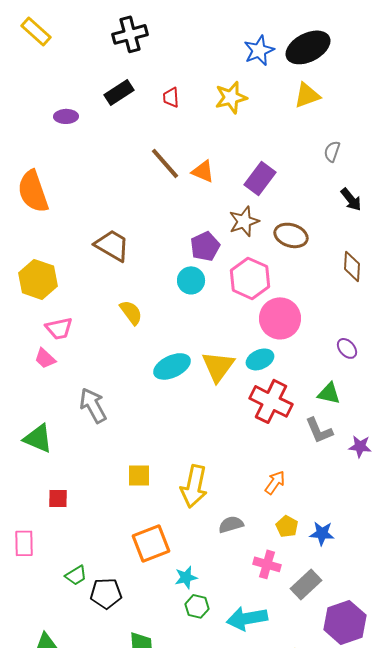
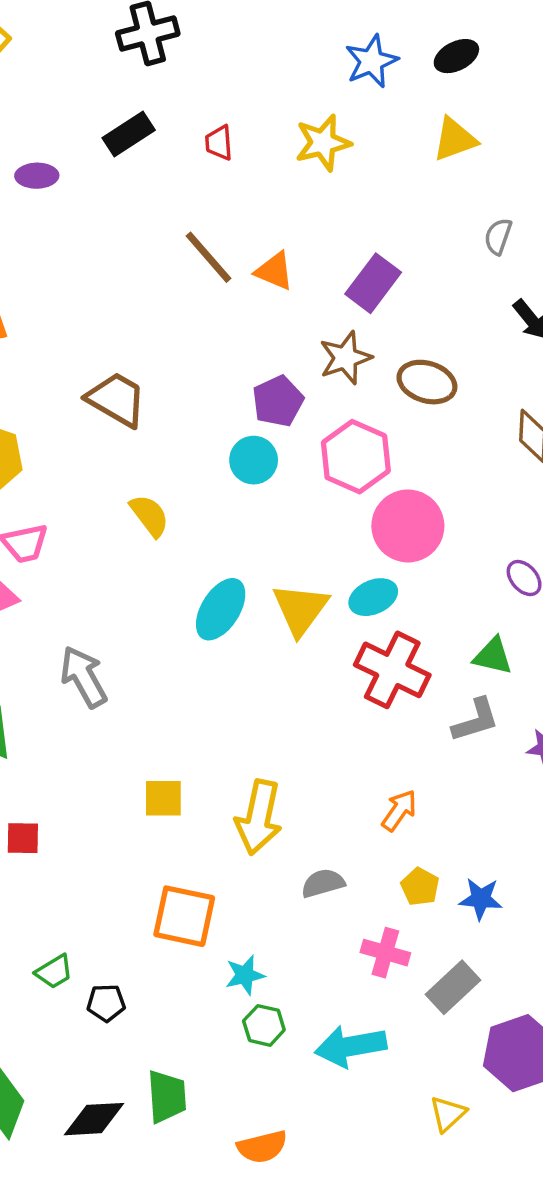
black ellipse: (308, 47) -> (456, 56), size x0.6
cyan ellipse: (172, 366) -> (221, 609), turned -33
gray L-shape: (319, 430) -> (476, 720), turned -84
orange square: (151, 543) -> (184, 916), turned 33
black pentagon: (106, 593) -> (106, 1003), size x0.7

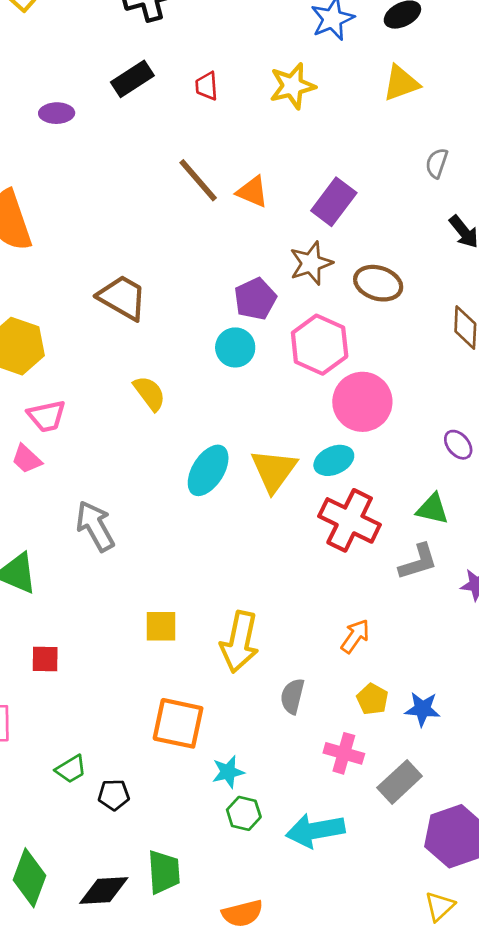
gray semicircle: (323, 883) -> (292, 696), turned -60
yellow triangle: (448, 1114) -> (440, 906), moved

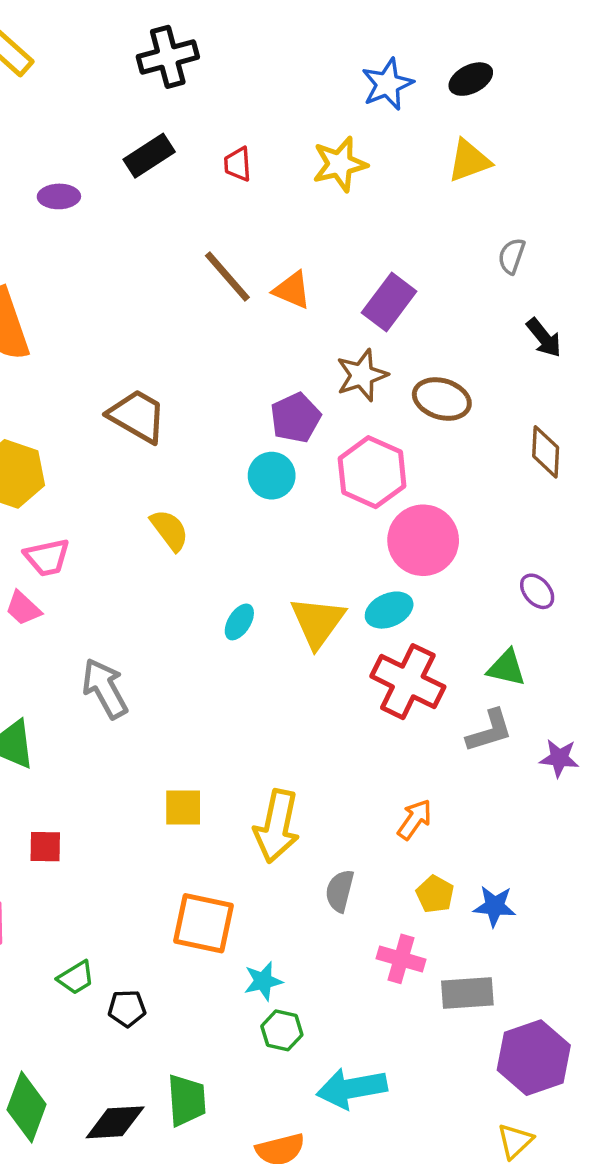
cyan ellipse: (208, 470) -> (239, 622), size x0.6
gray rectangle: (400, 782) -> (467, 993), turned 39
cyan arrow: (315, 831) -> (352, 1088), moved

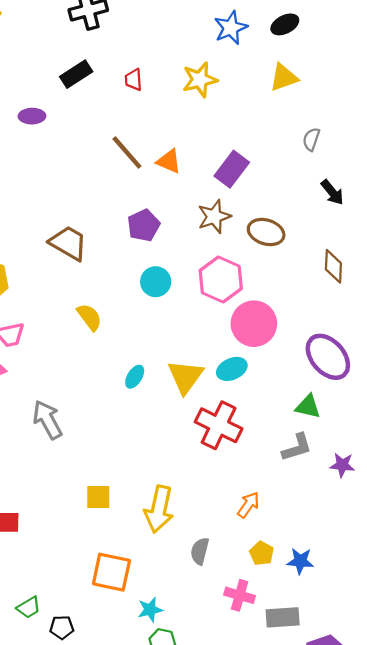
purple ellipse: (59, 196) -> (32, 116), moved
purple pentagon: (295, 418) -> (143, 225), moved
purple ellipse: (537, 591) -> (328, 357), size x2.0
red cross: (408, 682) -> (219, 425), moved

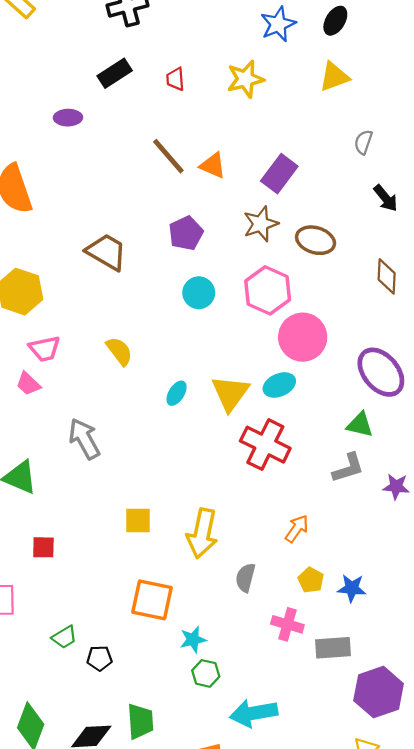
black ellipse: (285, 24) -> (335, 21), turned -32
yellow semicircle: (89, 317) -> (119, 351), moved

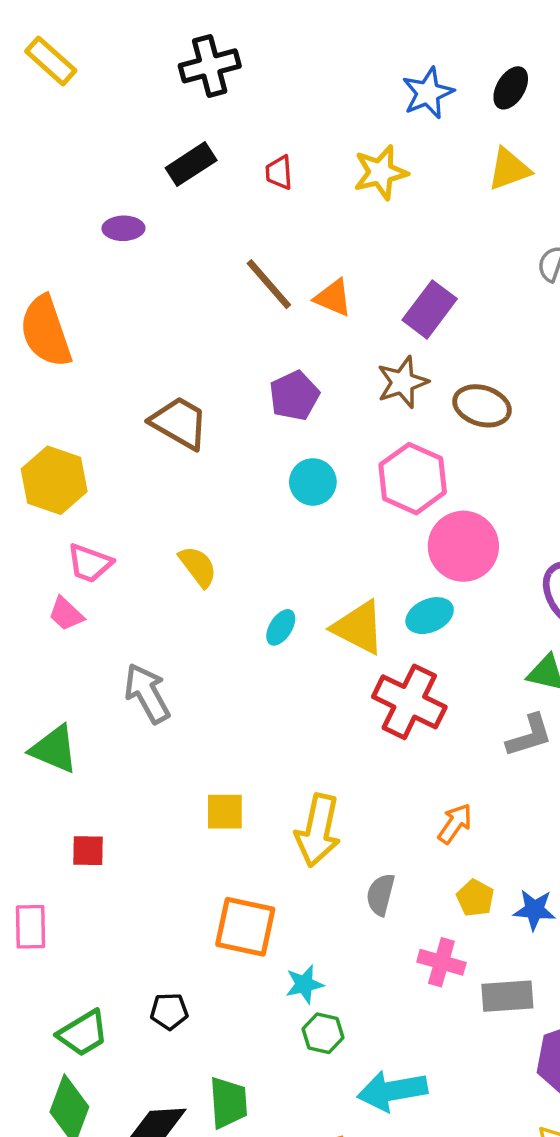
pink trapezoid: (45, 349) -> (90, 563), turned 32
yellow triangle: (230, 393) -> (359, 627), turned -39
green trapezoid: (64, 637) -> (83, 1033), moved, size x1.4

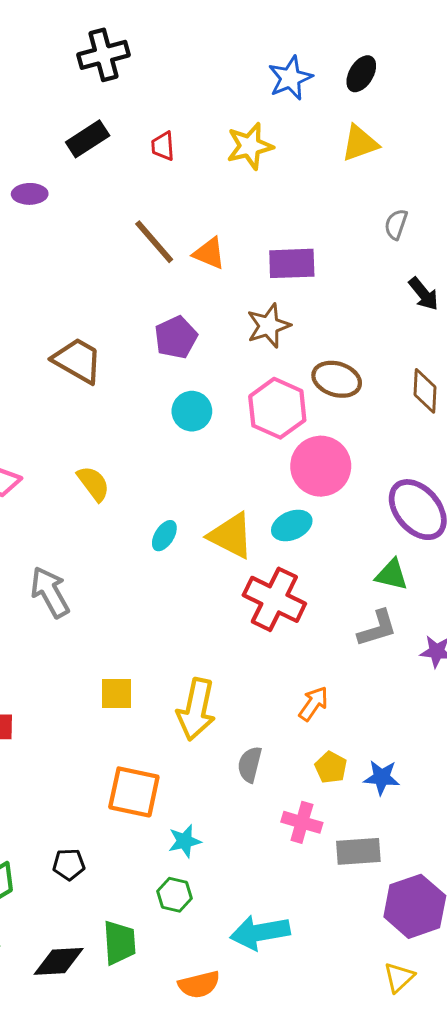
purple rectangle: (430, 309) -> (292, 263), turned 51
brown ellipse: (482, 406) -> (337, 379), moved
green hexagon: (323, 1033) -> (174, 895), moved

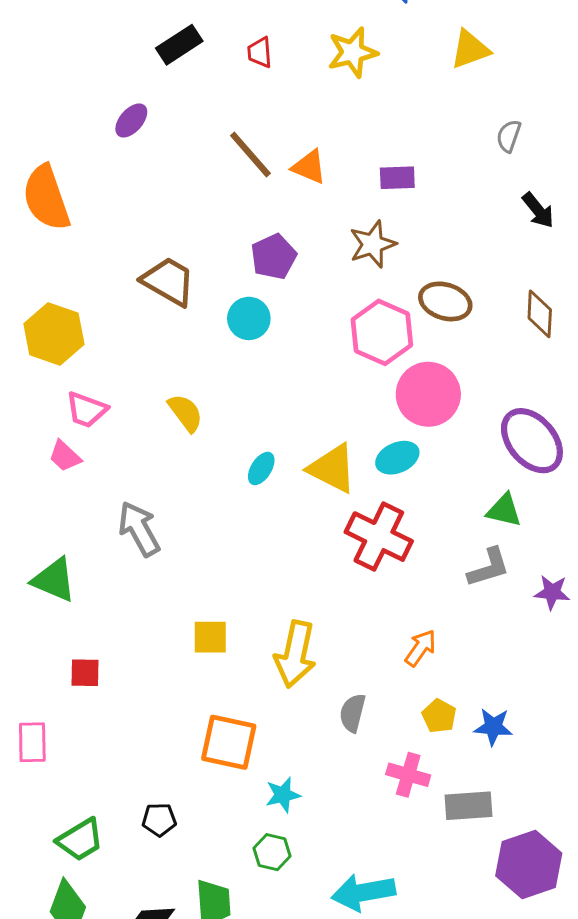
purple ellipse: (30, 194) -> (131, 120), moved, turned -48
purple rectangle: (292, 263) -> (397, 178), size x0.7
cyan circle: (192, 411) -> (249, 318), moved

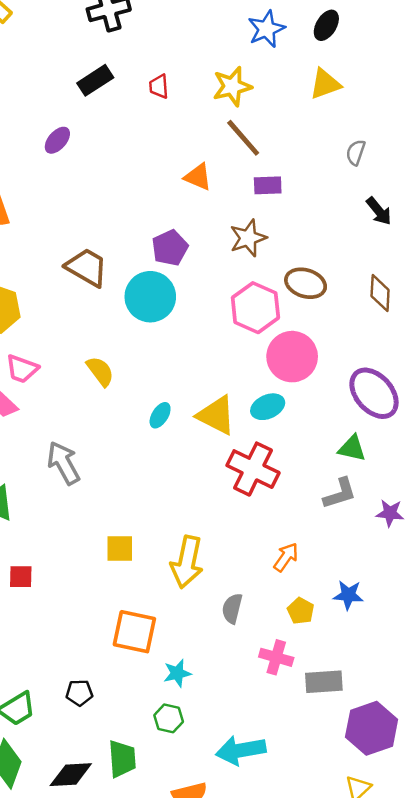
brown line: (250, 155) -> (243, 138), moved
cyan circle: (249, 318) -> (150, 297), size x1.5
blue star: (493, 727) -> (348, 595), moved

